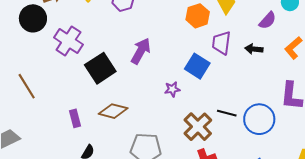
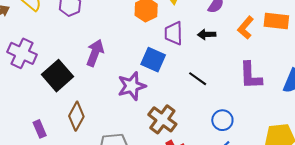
purple star: (172, 89) -> (132, 86), size x1.8
brown diamond: (113, 111) -> (76, 116), turned -68
black line: (227, 113) -> (198, 79), moved, turned 30
blue circle: (259, 119) -> (222, 120), moved, size x0.7

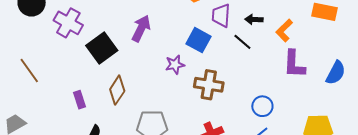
orange L-shape: (246, 28) -> (284, 30), moved
black line: (198, 79) -> (242, 42), moved
purple star: (132, 86) -> (175, 65), size x0.7
brown cross: (162, 119) -> (209, 85), moved, turned -32

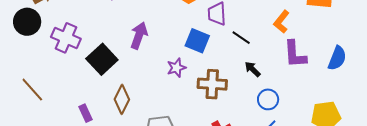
black arrow: (254, 19) -> (253, 69), moved, turned 48

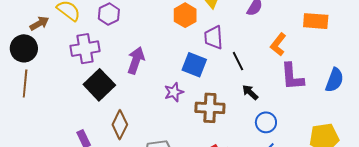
purple cross: (66, 38) -> (85, 49), moved, turned -32
black line: (241, 38) -> (238, 61), turned 30
brown line: (32, 90) -> (25, 83), moved, turned 48

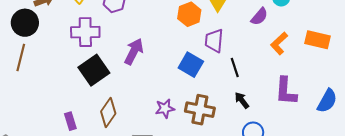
orange L-shape: (278, 44) -> (279, 43), moved
purple star: (174, 92) -> (165, 108), moved

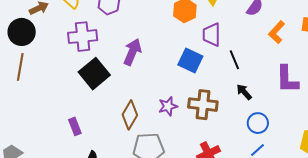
brown diamond: (108, 112) -> (130, 115), moved

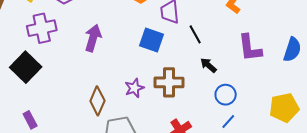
black square: (94, 74) -> (26, 67), moved
purple rectangle: (75, 126) -> (30, 120), moved

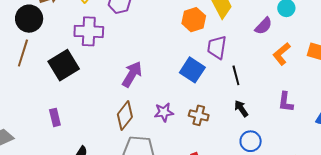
purple arrow: (93, 38) -> (132, 74), moved
purple L-shape: (250, 48) -> (286, 102), size x0.7
brown cross: (169, 82) -> (199, 115), size x0.7

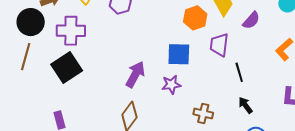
purple semicircle: (263, 26) -> (251, 20), moved
purple cross: (89, 31) -> (71, 31), moved
blue square: (192, 70) -> (179, 54), moved, turned -30
purple star: (164, 112) -> (171, 85), moved

